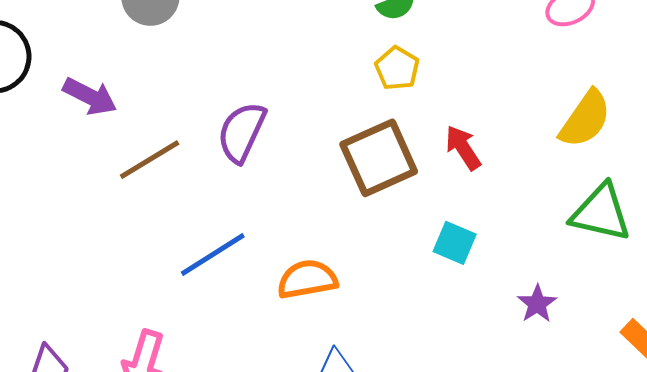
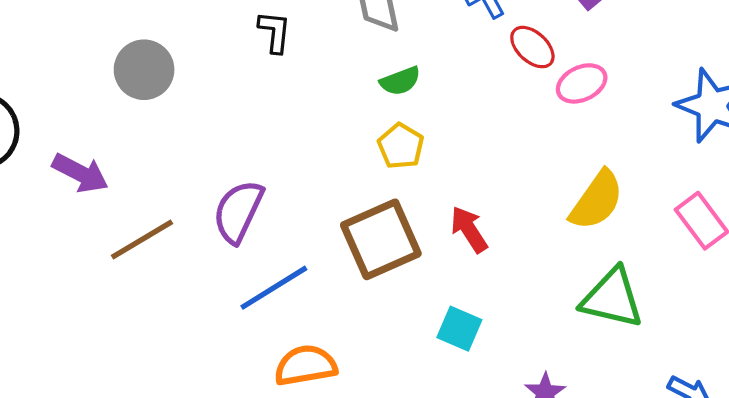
blue line: (213, 255) -> (274, 288), moved

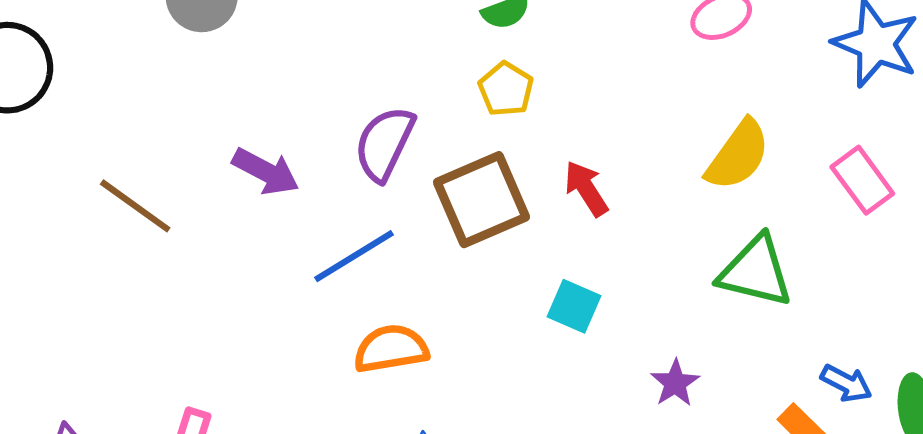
purple arrow: (80, 173) -> (266, 171), moved
purple semicircle: (238, 212) -> (384, 144), moved
brown line: (142, 239) -> (135, 206), moved, turned 66

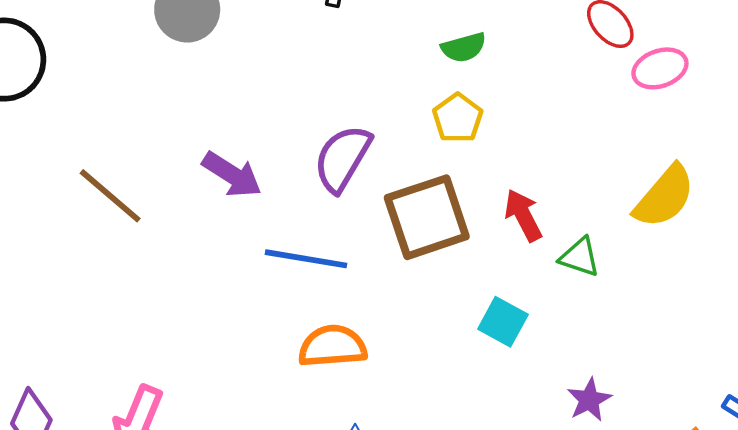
blue line: (354, 256) -> (306, 259), turned 36
green triangle: (756, 271) -> (580, 257), moved, size x0.6

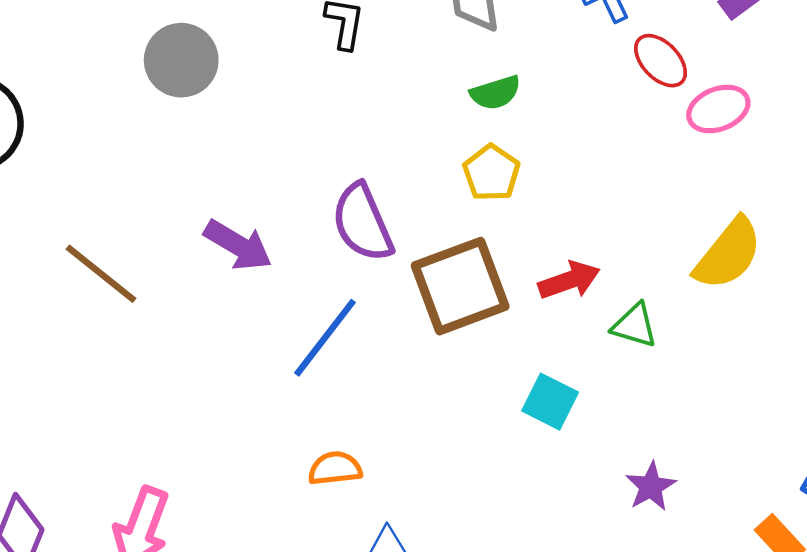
purple semicircle: (342, 158) -> (362, 223), turned -52
red arrow: (523, 215) -> (569, 280), turned 100
blue line: (306, 259) -> (325, 338), turned -60
orange semicircle: (332, 346) -> (335, 468), moved, size x0.7

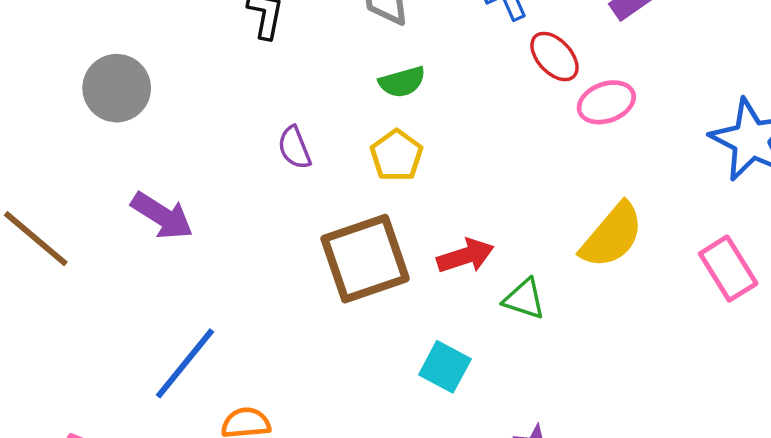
gray circle: (181, 60) -> (117, 88), moved
purple semicircle: (362, 223) -> (294, 148), moved, size x0.6
blue line: (325, 338) -> (185, 363), moved

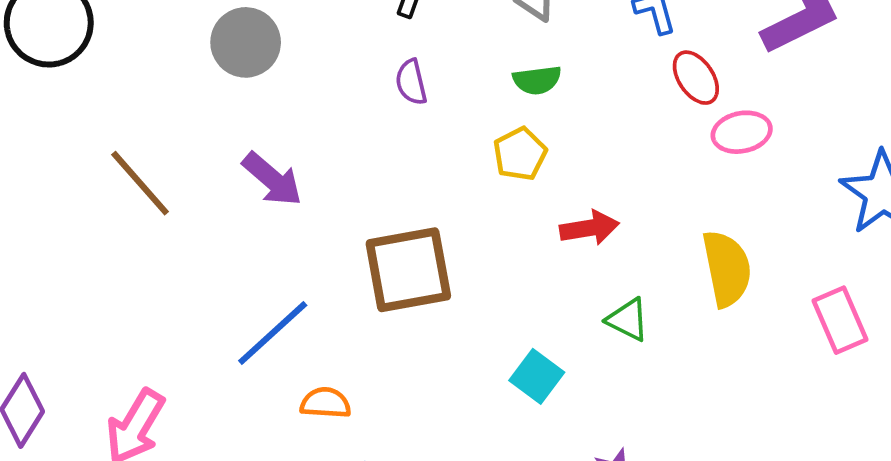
purple semicircle: (294, 148) -> (411, 82), moved
yellow semicircle: (612, 235) -> (727, 269), turned -60
red arrow: (465, 256) -> (589, 228), moved
brown square: (365, 259) -> (408, 270), moved

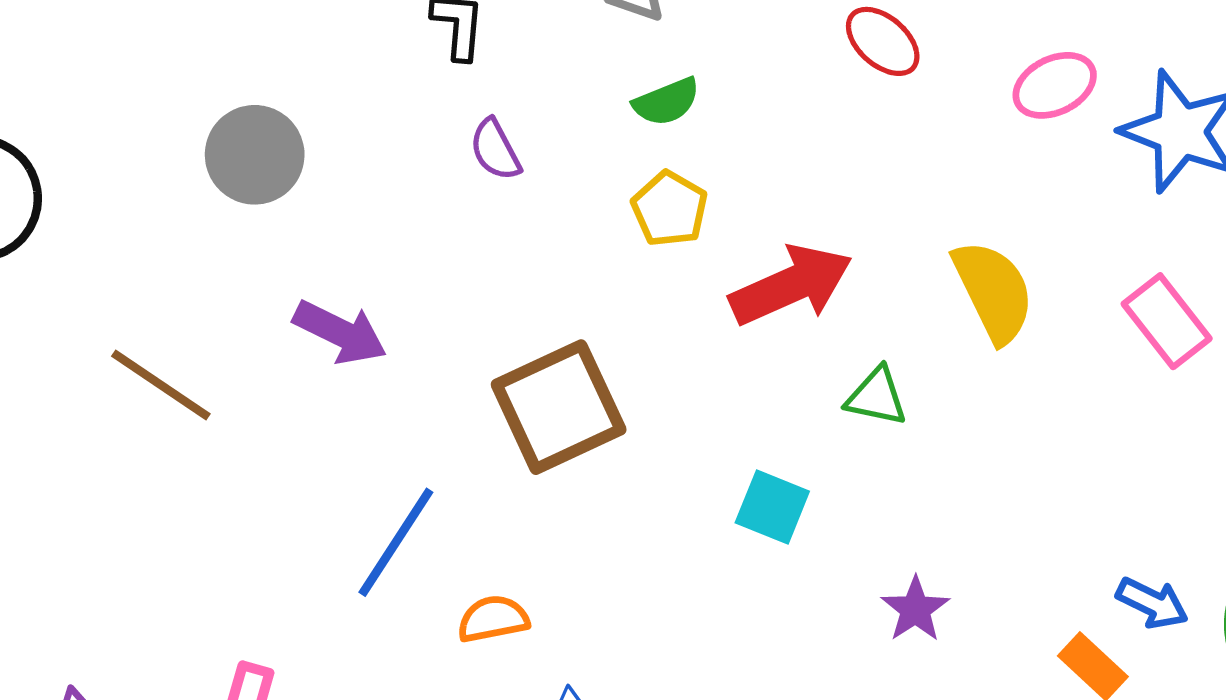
pink ellipse: (742, 132) -> (1055, 85), moved
red arrow: (589, 228) -> (791, 285), size x1.5

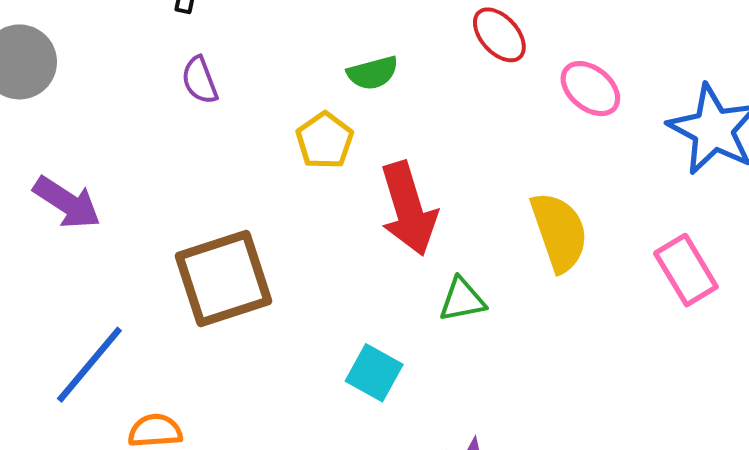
pink ellipse: (1055, 85) -> (590, 89), moved, turned 58
green semicircle: (666, 102) -> (373, 73), moved
red arrow: (791, 285) -> (408, 209), turned 90
green triangle: (876, 397) -> (462, 300), turned -30

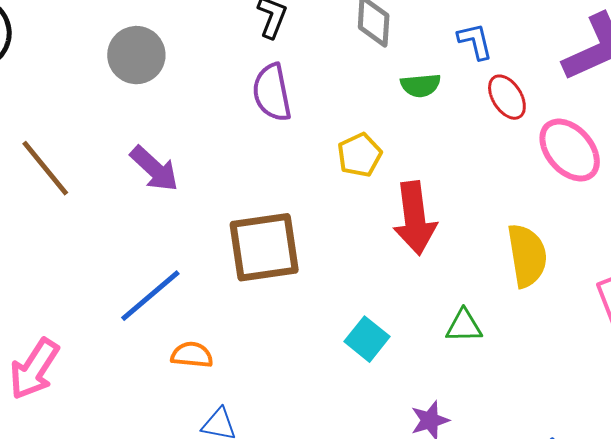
green semicircle: (373, 73) -> (421, 85), moved
purple semicircle: (200, 80) -> (272, 93), size x1.5
pink ellipse: (590, 89) -> (570, 150), size x1.4
green triangle: (462, 300) -> (464, 326), moved

